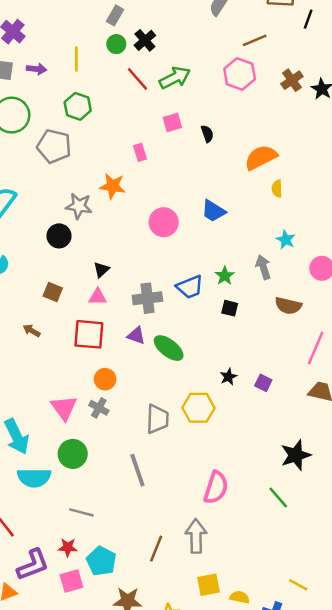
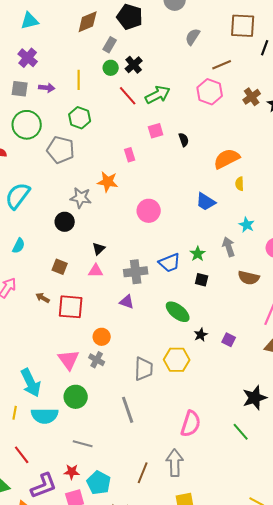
blue trapezoid: (213, 211) -> (206, 202), moved
red square: (89, 334) -> (71, 307), moved
green ellipse: (169, 348) -> (178, 312), moved

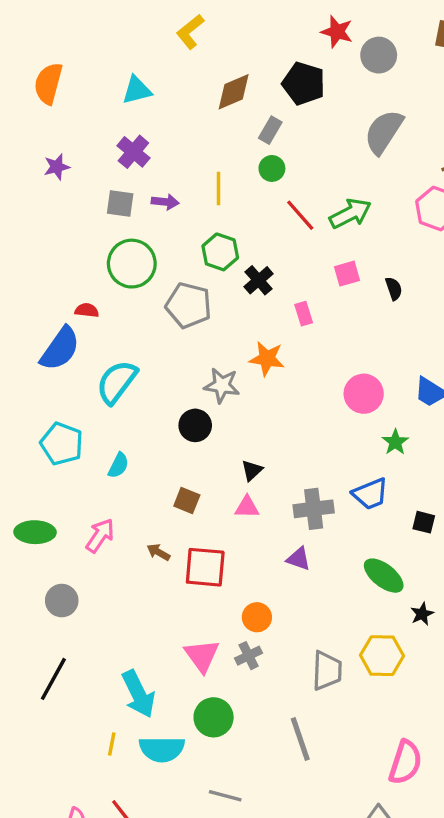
gray semicircle: (193, 37) -> (384, 132), moved, size x1.6
black cross: (134, 65) -> (259, 280), moved
pink circle: (149, 211) -> (364, 394), moved
green star: (198, 254) -> (395, 442), moved
gray cross: (97, 360) -> (249, 656), turned 35

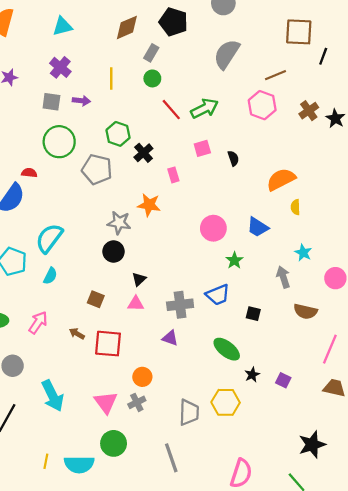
yellow line: (219, 189) -> (111, 78), moved
cyan semicircle: (117, 382) -> (49, 238), moved
black circle: (195, 425) -> (114, 252), moved
cyan arrow: (138, 694) -> (53, 396), moved

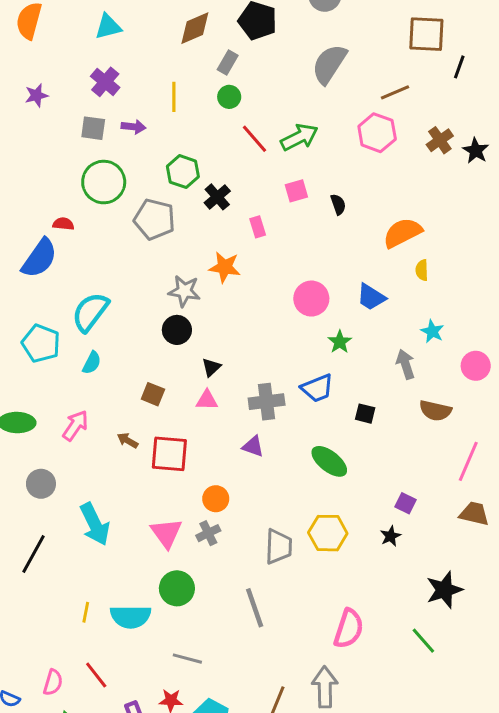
black star: (252, 375) -> (391, 536), moved

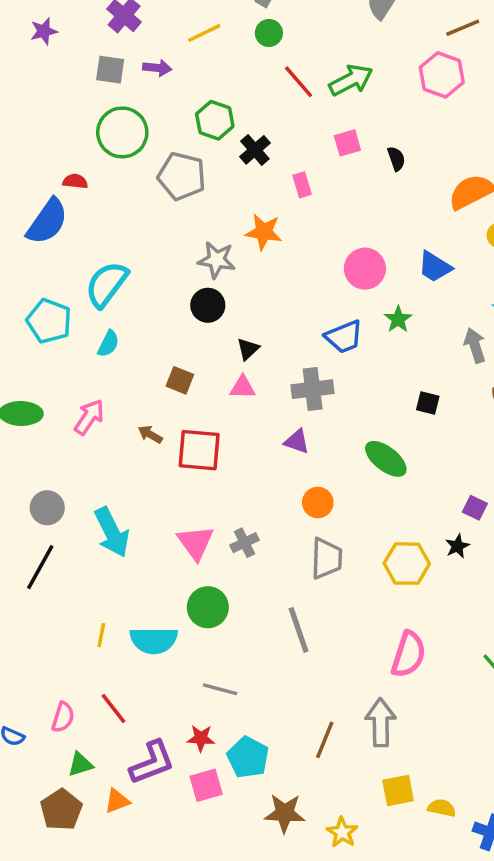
yellow line: (174, 97) -> (204, 33), turned 64
blue trapezoid: (317, 388) -> (344, 337), moved
gray circle: (41, 484) -> (47, 508), moved
orange circle: (216, 499) -> (318, 503), moved
yellow hexagon: (328, 533) -> (407, 564), moved

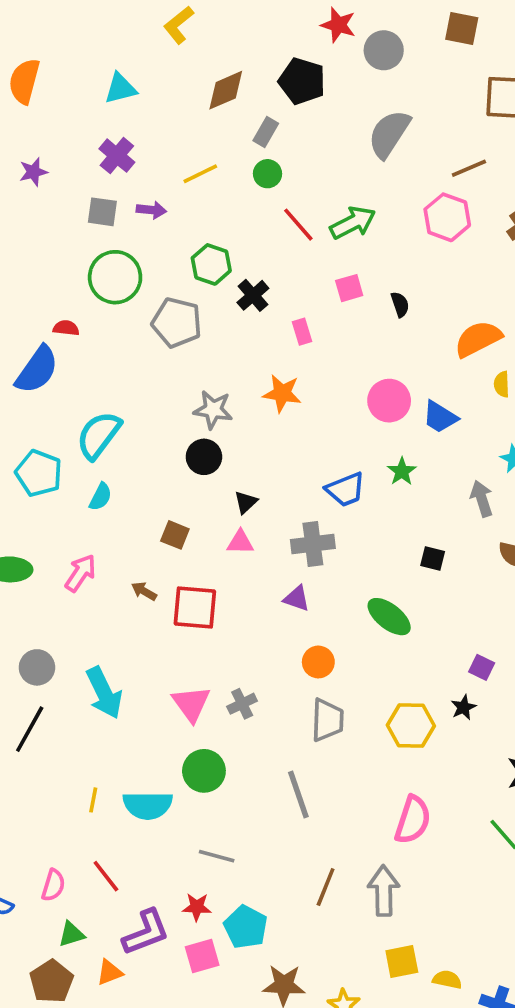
orange star: (264, 232) -> (282, 393), moved
pink circle: (365, 269) -> (389, 401), moved
brown line: (325, 740) -> (326, 887), moved

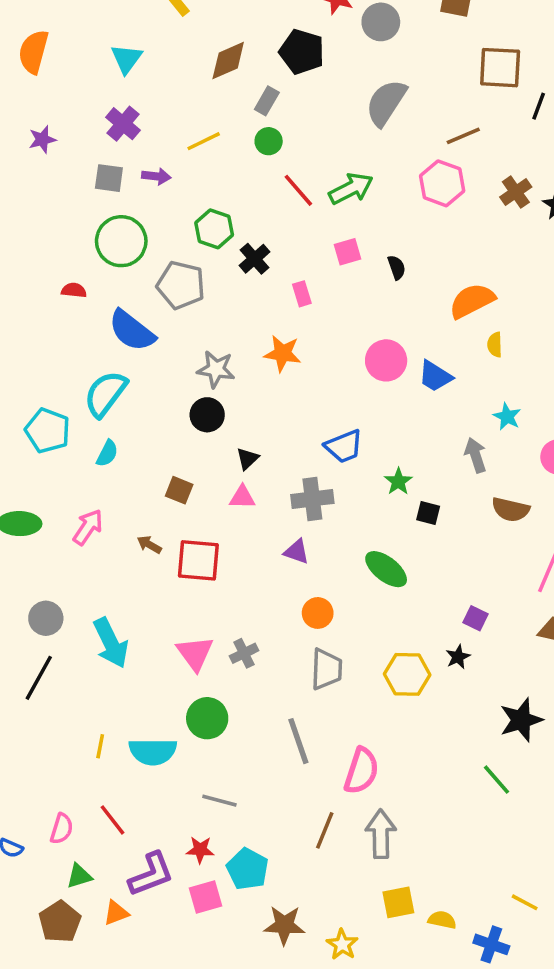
cyan triangle: (120, 88) -> (126, 59), turned -40
blue semicircle: (37, 370) -> (132, 331), moved, turned 93
green star: (402, 471) -> (398, 481), moved
pink semicircle: (413, 820) -> (361, 771), moved

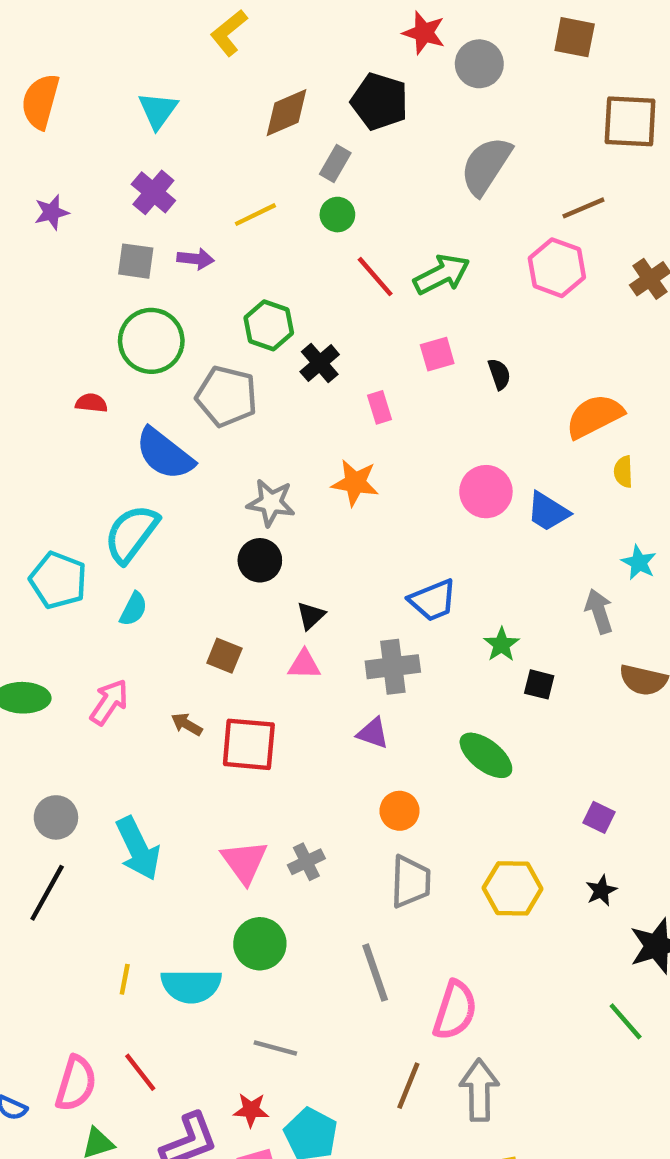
black star: (458, 657) -> (601, 891), moved
pink semicircle: (62, 829) -> (76, 1083), size x1.4

